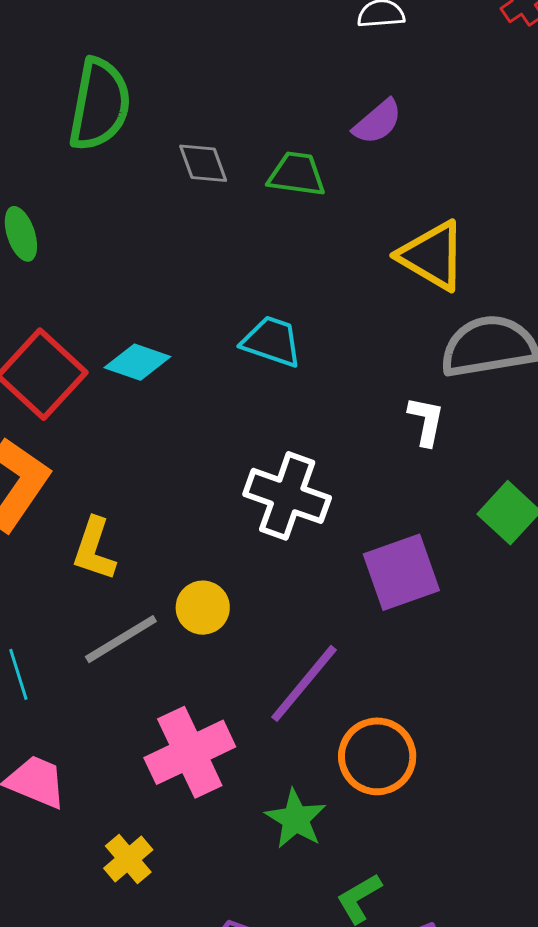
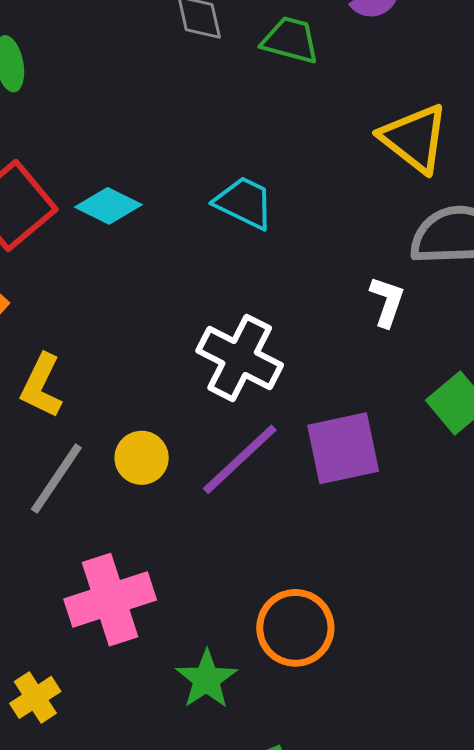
gray line: (121, 639) -> (56, 478), turned -32
purple line: (304, 683) -> (240, 459), moved

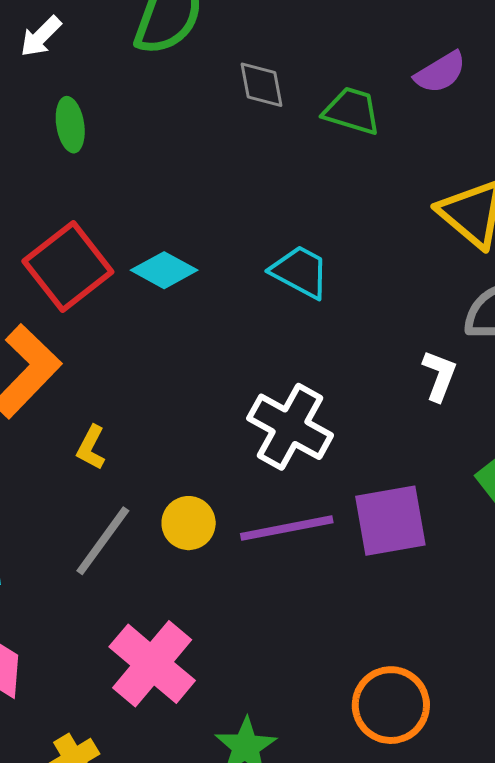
yellow L-shape: (41, 386) -> (91, 448), size x0.7
purple line: (240, 459) -> (287, 528), turned 30
pink cross: (110, 600) -> (152, 664), turned -34
orange circle: (295, 628) -> (391, 705), moved

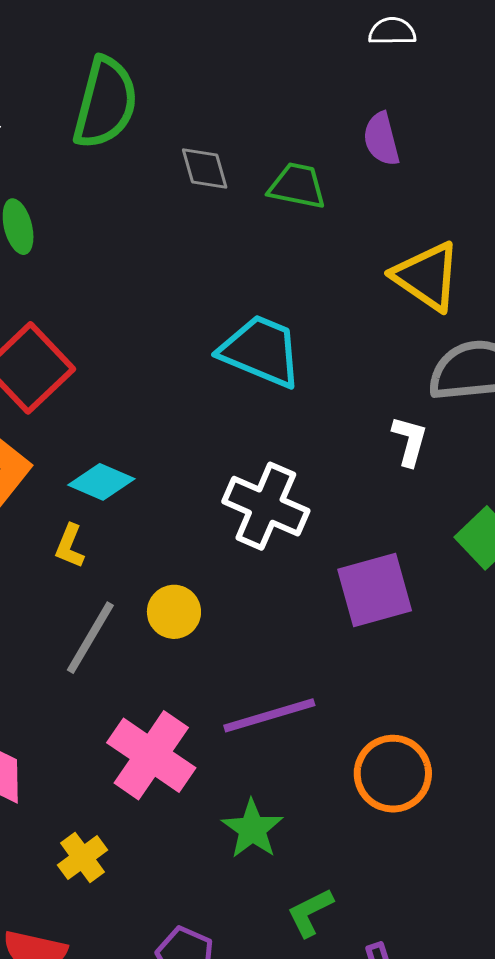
purple semicircle: (440, 72) -> (381, 139), turned 112
cyan diamond: (164, 270) -> (101, 482), moved
cyan trapezoid: (300, 272) -> (261, 351), size x1.4
purple line: (287, 528) -> (269, 715), moved

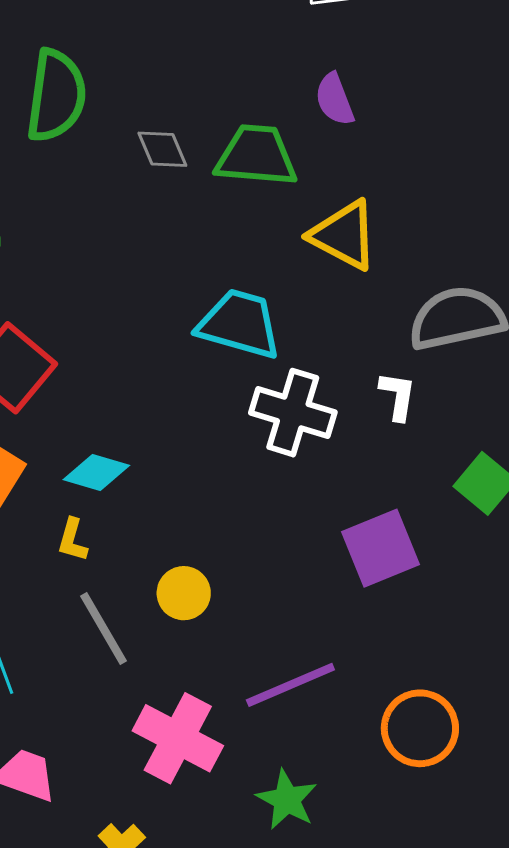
green trapezoid: (297, 186) -> (256, 156), size x1.4
yellow triangle: (427, 276) -> (344, 235), moved
white cross: (266, 506) -> (293, 413), moved
gray line: (90, 638) -> (104, 629), turned -54

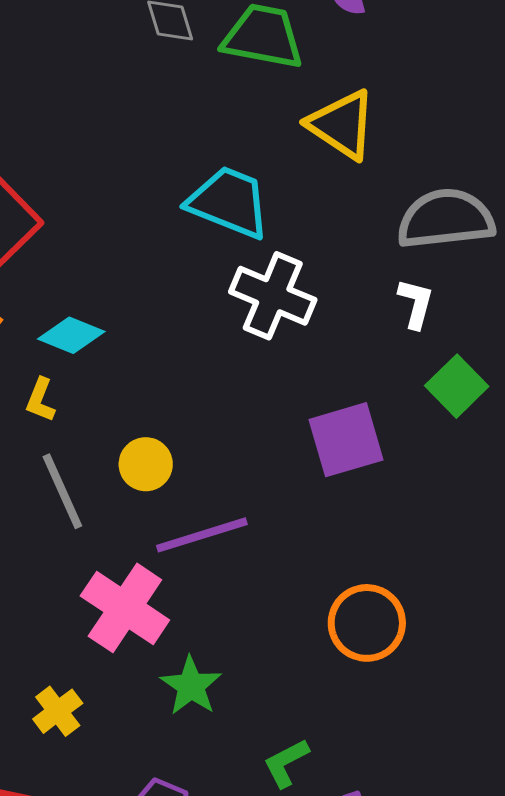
white L-shape: (398, 396) -> (416, 304), moved
purple line: (290, 685) -> (202, 535), moved
green star: (287, 800) -> (191, 686), moved

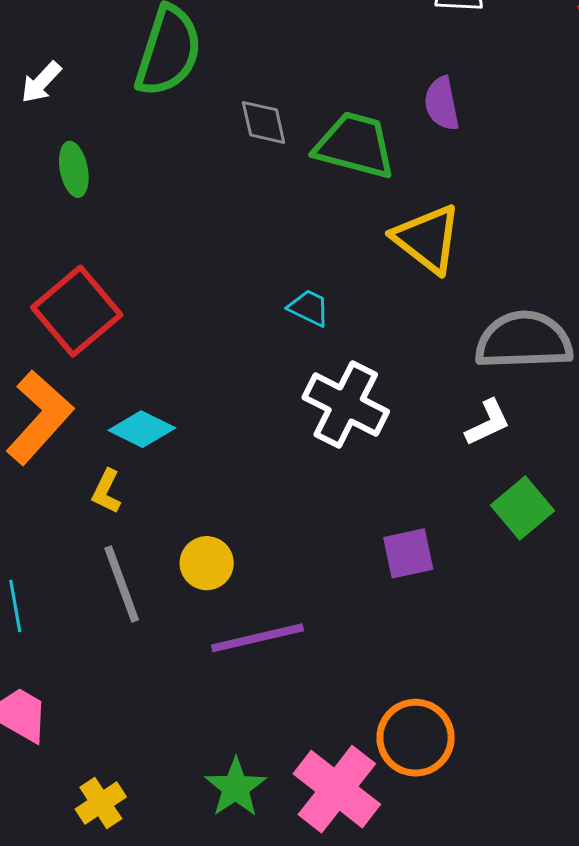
cyan trapezoid: (229, 202) -> (309, 308), size x0.5
white L-shape: (416, 304) -> (488, 423), turned 46
purple square: (346, 440) -> (408, 553), size x0.7
pink cross: (125, 608) -> (337, 789), moved

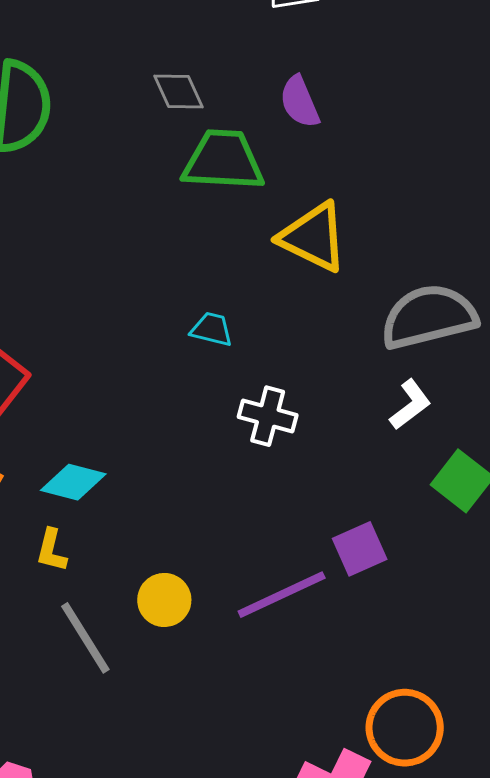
gray diamond: (264, 122) -> (178, 91), moved
white cross: (346, 404) -> (268, 416), size x0.7
purple line: (257, 638) -> (282, 595), moved

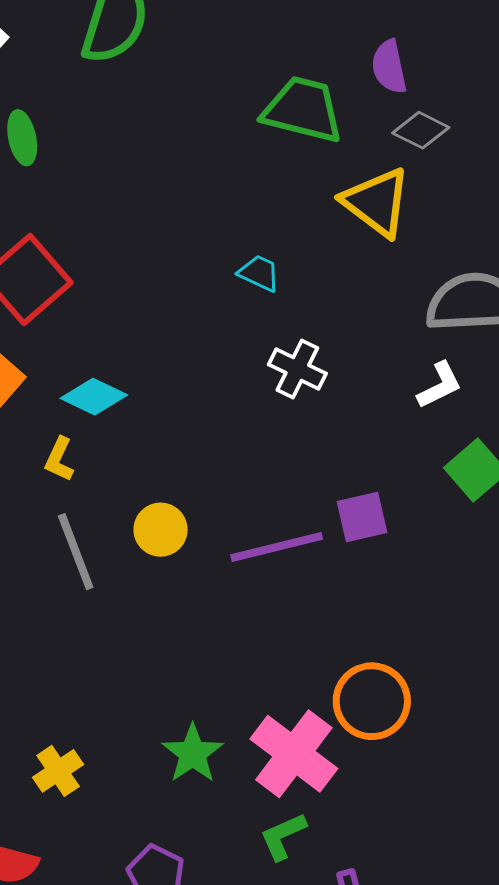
gray diamond: (178, 91) -> (421, 130), moved, turned -50

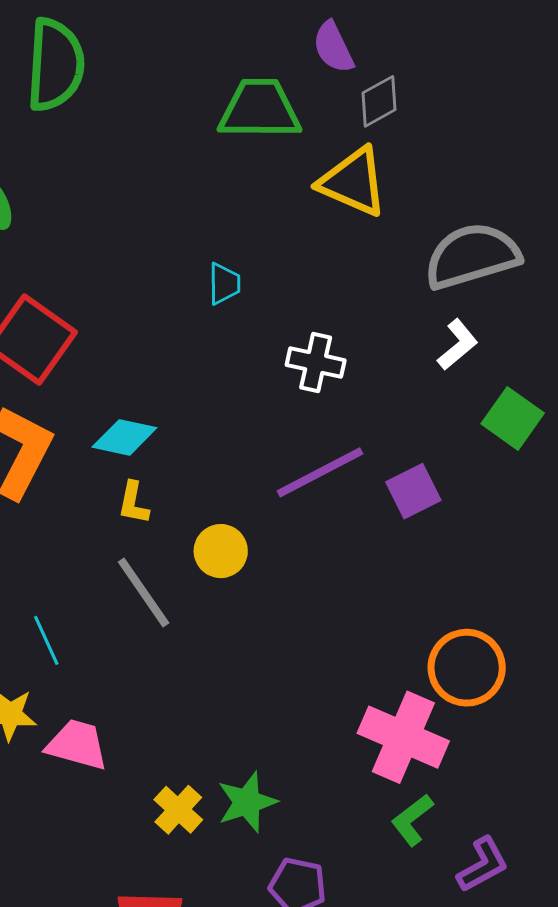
gray diamond: (421, 130) -> (379, 101), turned -42
cyan trapezoid: (259, 273) -> (224, 284), moved, turned 78
yellow L-shape: (59, 459) -> (133, 503), moved
purple line: (277, 547) -> (320, 472), moved
green star: (193, 754) -> (247, 802), moved, turned 30

